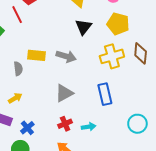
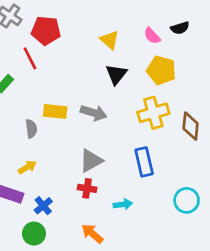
brown diamond: (141, 53) -> (191, 126), moved
red cross: (65, 124) -> (87, 188), moved, turned 32

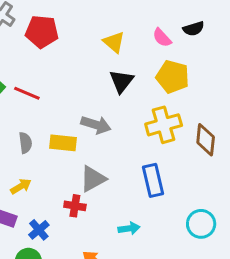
red line: (30, 58) -> (27, 93), moved, turned -40
yellow rectangle: (55, 111) -> (63, 143), moved
red cross: (87, 188) -> (75, 206), moved

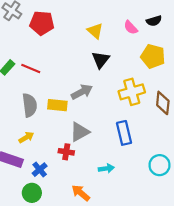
yellow pentagon: (173, 77) -> (153, 56), moved
gray arrow: (96, 125) -> (82, 92), turned -45
gray semicircle: (25, 143) -> (30, 105), size x1.5

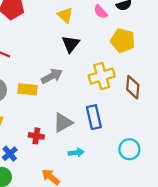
gray triangle: (80, 132) -> (63, 123), moved

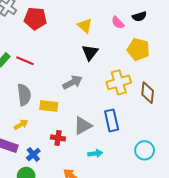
yellow rectangle: (27, 89) -> (49, 106), moved

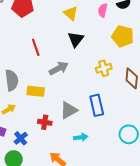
pink semicircle: (118, 23) -> (103, 10), turned 56
red line: (25, 61) -> (36, 47), moved, turned 48
yellow cross: (119, 82) -> (104, 68), size x0.7

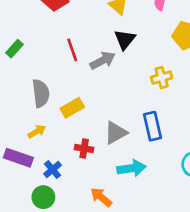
gray arrow: (59, 68) -> (102, 60), moved
yellow rectangle: (36, 91) -> (72, 108), turned -36
cyan arrow: (81, 137) -> (131, 168), size x1.5

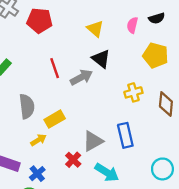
black triangle: (125, 39) -> (101, 59), turned -30
yellow arrow: (37, 131) -> (38, 140), moved
red cross: (84, 149) -> (73, 160), moved, turned 35
cyan arrow: (131, 168) -> (107, 172), turned 40

